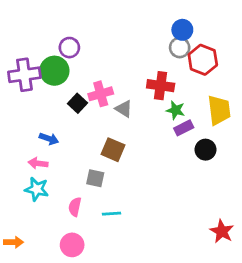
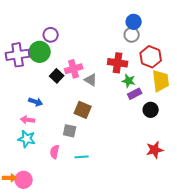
red hexagon: (203, 60) -> (151, 57), moved
red star: (222, 231) -> (155, 150), moved, turned 30
pink circle: (72, 245) -> (24, 180), moved

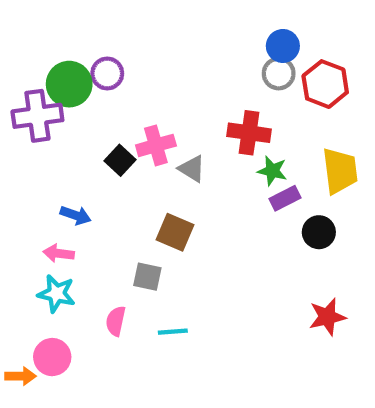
green circle: (40, 52) -> (69, 84), moved
red hexagon: (151, 57) -> (325, 84), moved
pink circle: (24, 180) -> (52, 357), moved

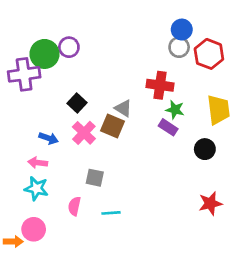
pink cross: (156, 145) -> (84, 133), moved, turned -30
purple rectangle: (285, 198) -> (168, 127), moved, turned 60
brown square: (175, 232) -> (112, 126), moved

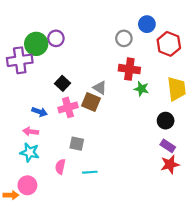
gray circle: (179, 47) -> (124, 38), moved
purple rectangle: (168, 127) -> (168, 146), moved
pink cross: (84, 133) -> (68, 107), turned 30

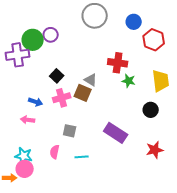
gray circle: (124, 38) -> (95, 16), moved, size x1.6
purple rectangle: (168, 146) -> (116, 133), moved, size x1.6
cyan star: (30, 152) -> (24, 156), moved

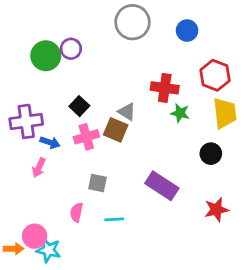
red hexagon: (154, 40) -> (215, 75), moved
purple cross: (18, 55) -> (26, 121), moved
pink arrow: (28, 120) -> (39, 168), turned -72
cyan star: (24, 156) -> (49, 250), moved

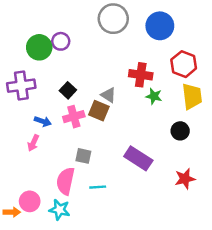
blue circle: (187, 31) -> (160, 26), size x1.5
purple cross: (26, 121) -> (21, 86), moved
pink semicircle: (77, 212) -> (65, 181), size x1.6
cyan star: (49, 250) -> (60, 210), moved

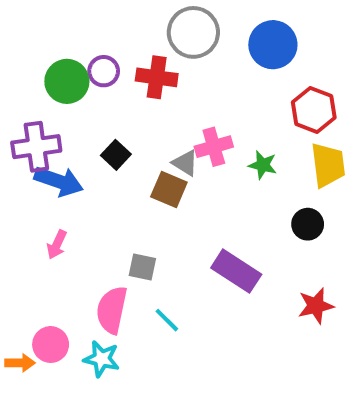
red cross: (141, 75) -> (157, 77), moved
pink cross: (74, 117) -> (214, 147), moved
blue arrow: (43, 121) -> (59, 181), moved, size x1.6
cyan line: (98, 187) -> (167, 320), turned 49

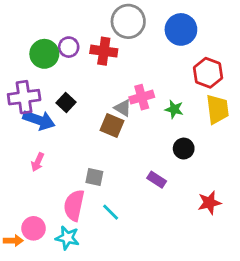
black square: (116, 155) -> (66, 103), moved
black circle: (308, 224) -> (184, 149), moved
purple rectangle: (236, 271) -> (157, 180), size x0.6

